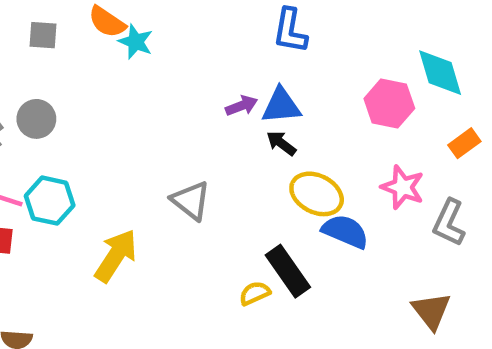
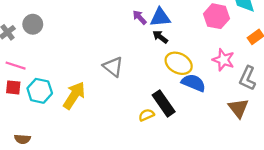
purple arrow: (242, 106) -> (140, 17), turned -112
cyan hexagon: (50, 201) -> (40, 91), moved
brown triangle: (431, 311) -> (238, 108), moved

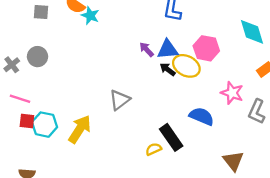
pink hexagon: (216, 16) -> (206, 48), moved
yellow ellipse: (179, 63) -> (186, 66), moved
gray triangle: (113, 67) -> (120, 100), turned 45
red square: (13, 87) -> (27, 121), moved
brown triangle: (238, 108) -> (233, 161), moved

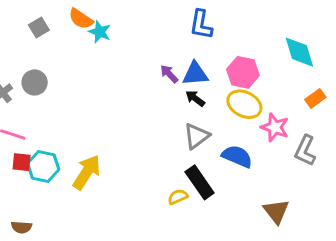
gray square: (41, 12) -> (39, 27), turned -35
yellow ellipse: (186, 66) -> (244, 104), moved
gray triangle: (120, 100) -> (197, 136), moved

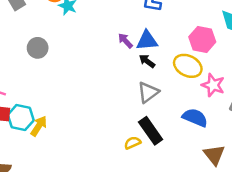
pink hexagon: (243, 72) -> (202, 39), moved
gray circle: (35, 82) -> (38, 48), moved
blue semicircle: (237, 156) -> (195, 118), moved
yellow arrow: (87, 172) -> (39, 126), moved, size x0.7

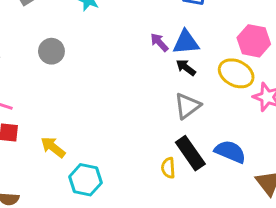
cyan hexagon: (21, 118) -> (85, 180), moved
blue semicircle: (195, 118) -> (230, 152), moved
yellow arrow: (39, 126) -> (53, 147), turned -85
yellow semicircle: (133, 143) -> (168, 168), turned -70

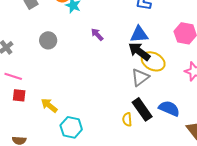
purple arrow: (159, 42) -> (97, 34), moved
black arrow: (186, 67) -> (139, 51), size x1.6
yellow ellipse: (236, 73) -> (153, 61), moved

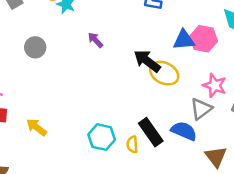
blue triangle: (139, 34) -> (184, 40), moved
gray triangle: (140, 77) -> (201, 109), moved
cyan hexagon: (71, 127) -> (102, 137), moved

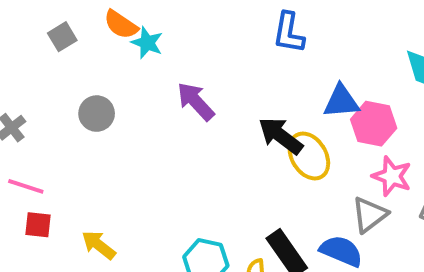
pink hexagon: (204, 39) -> (374, 124), moved
purple arrow: (95, 40) -> (196, 101), size x1.5
yellow ellipse: (164, 73) -> (309, 156), turned 32

